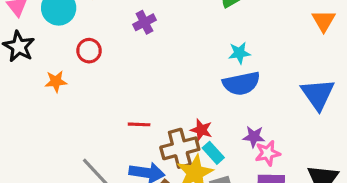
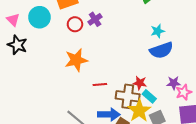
red circle: (89, 51) -> (75, 24), moved
orange star: (56, 81) -> (76, 60), moved, size x1.6
brown cross: (180, 148) -> (128, 96), turned 30

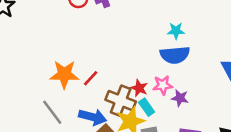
orange star: (76, 60) -> (64, 74), moved
red line: (100, 85) -> (91, 78), turned -56
pink star: (184, 92) -> (163, 85), moved

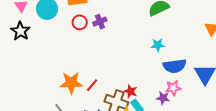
blue semicircle: (175, 55) -> (175, 66), moved
pink star: (163, 85) -> (173, 88), moved

